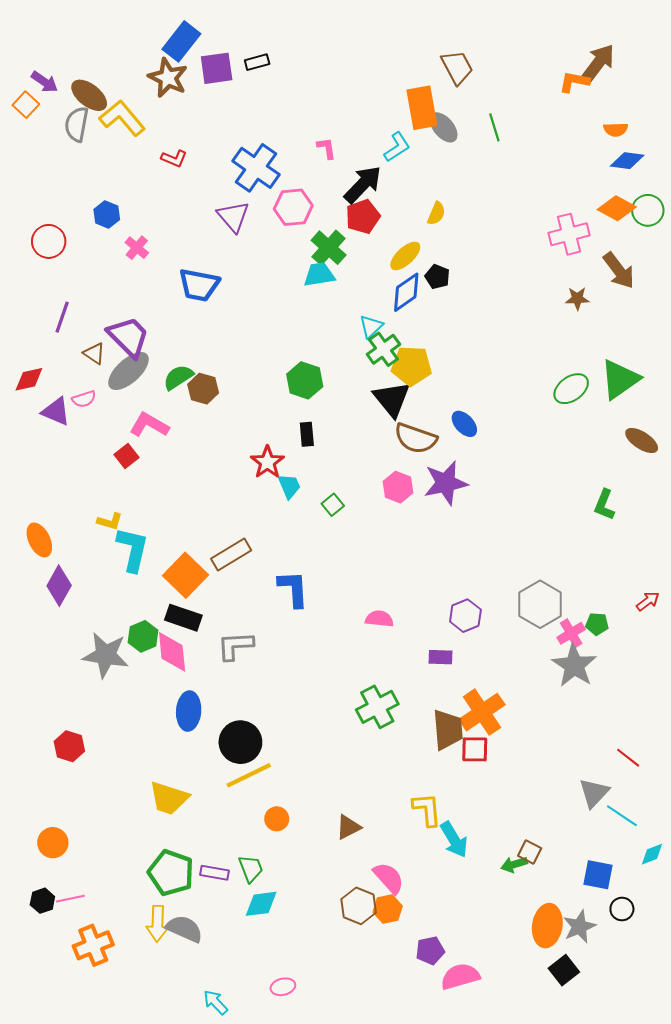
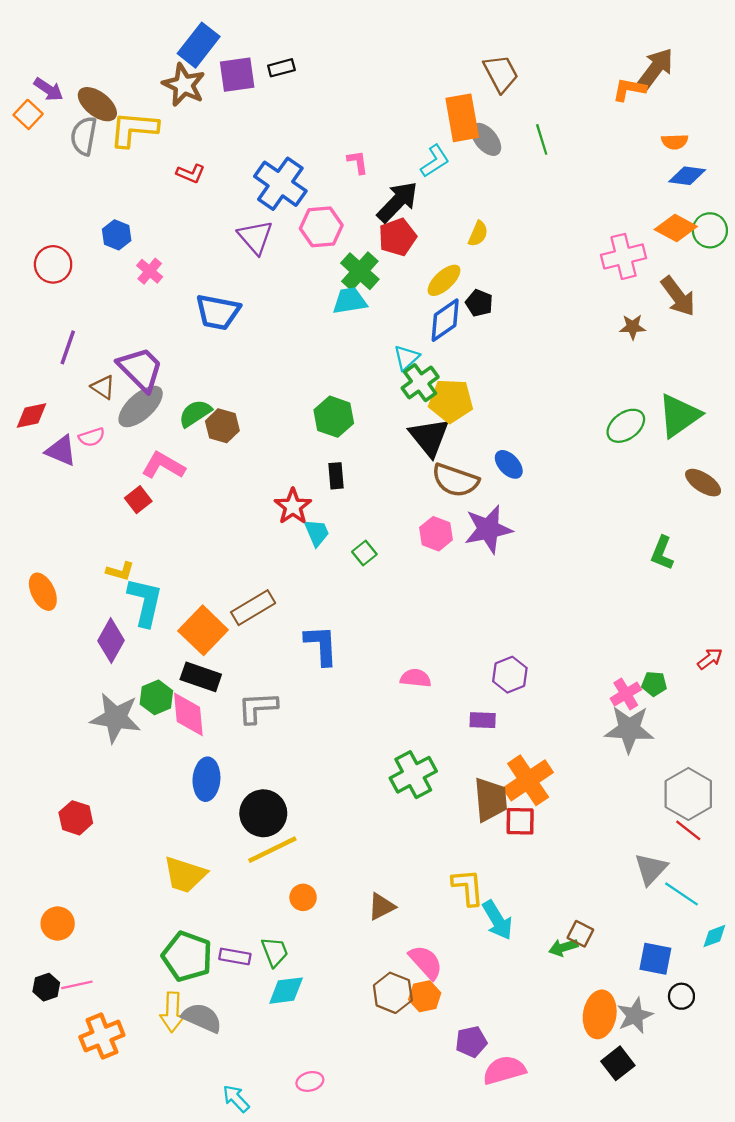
yellow L-shape: (122, 118) -> (134, 129), turned -45
purple diamond: (59, 586) -> (111, 641), moved
gray hexagon: (540, 604) -> (688, 794), moved
gray star: (574, 665) -> (629, 729), turned -30

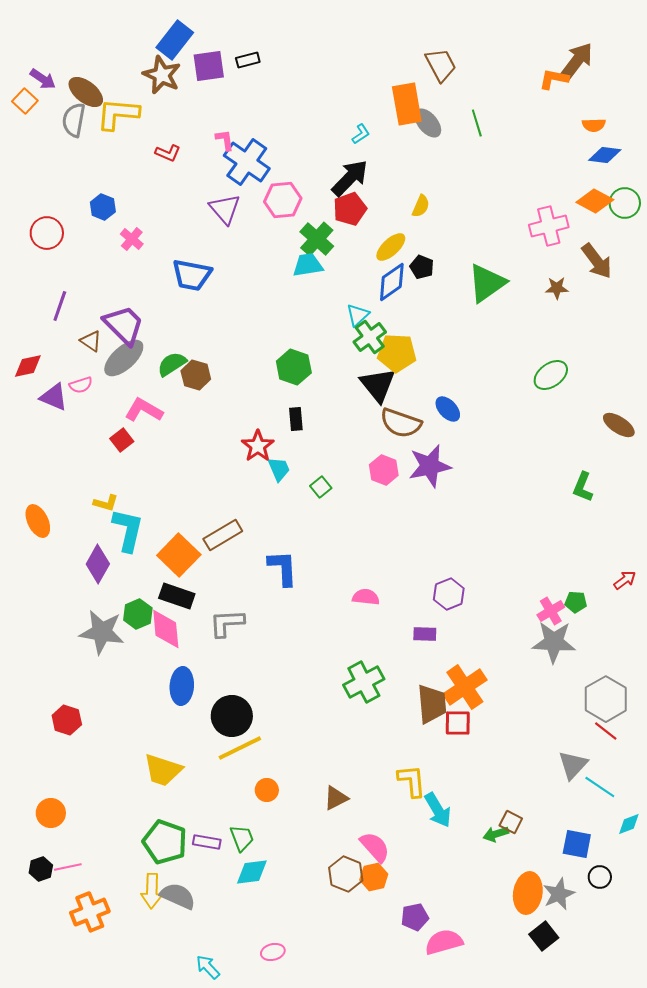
cyan L-shape: (435, 161) -> (361, 134), moved, size x0.7
pink L-shape: (358, 162) -> (225, 140), moved
green triangle: (679, 416) -> (487, 283), moved

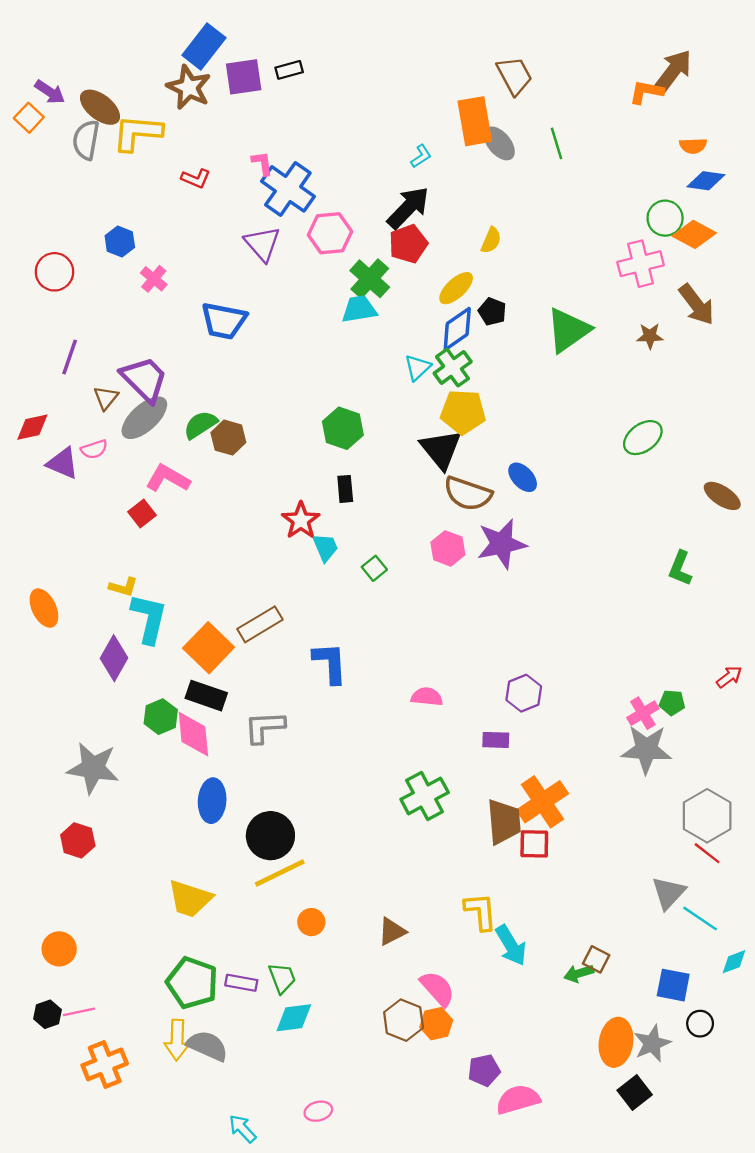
green circle: (625, 203) -> (665, 218), moved
green cross: (370, 337) -> (453, 368), moved
brown triangle: (91, 341) -> (106, 398), turned 35
gray star: (102, 632) -> (93, 768), moved

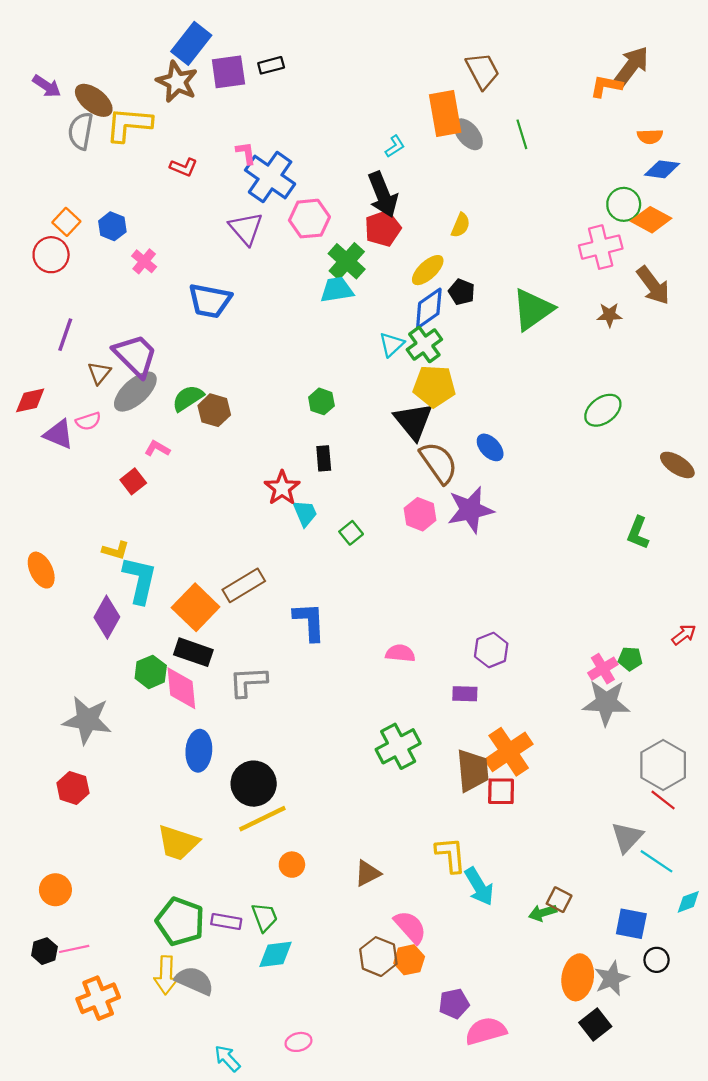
orange square: (29, 118) -> (66, 222), moved
black arrow: (408, 208) -> (383, 195), turned 114
green hexagon: (343, 428) -> (321, 401), size x0.7
pink L-shape: (168, 478) -> (157, 449), size x0.6
brown semicircle: (468, 494) -> (439, 463), turned -144

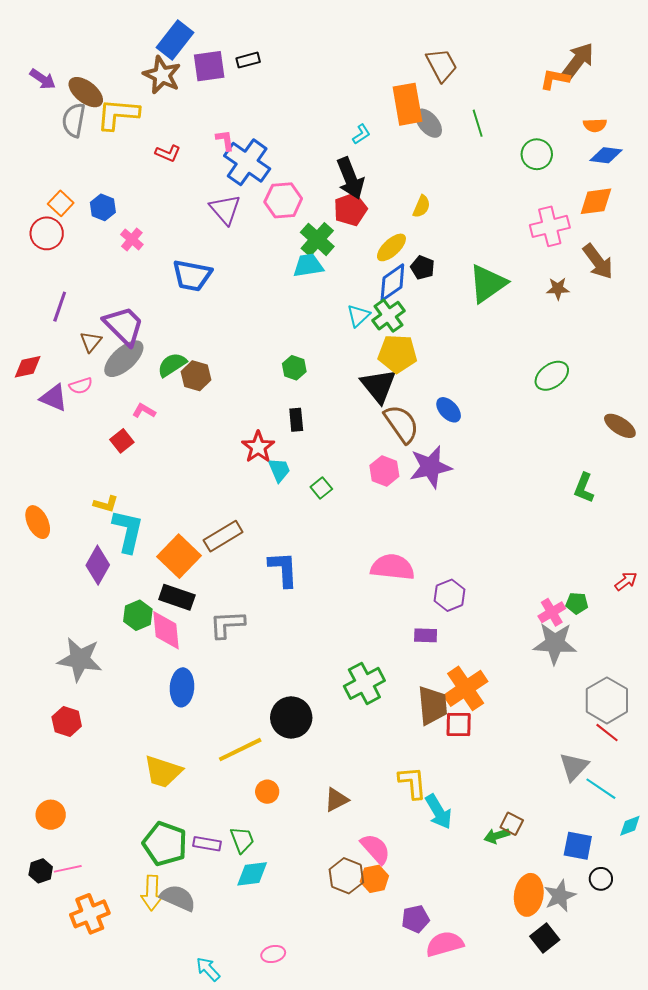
green circle: (624, 204) -> (537, 154), moved
orange diamond: (651, 220) -> (596, 201), turned -36
pink semicircle: (400, 653) -> (392, 567), moved, size x1.6
black circle: (254, 784) -> (291, 717), moved

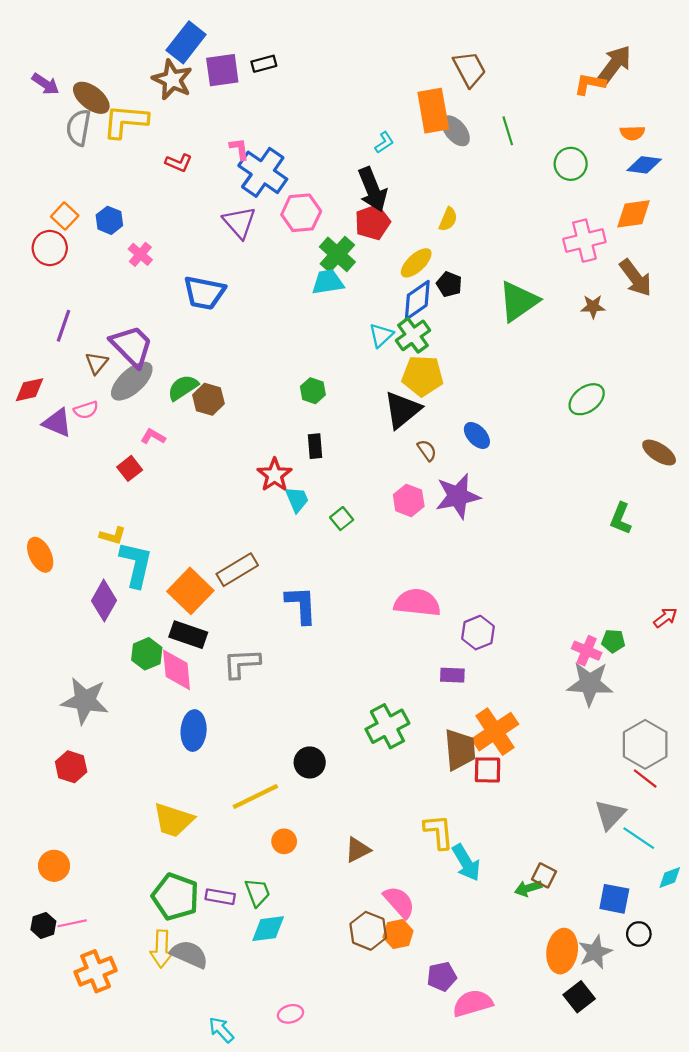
black triangle: (378, 386) -> (402, 410), turned 30
brown semicircle: (401, 424) -> (427, 450), size x0.5
pink cross: (552, 612) -> (587, 651), turned -36
black circle: (291, 717) -> (310, 762), size x0.7

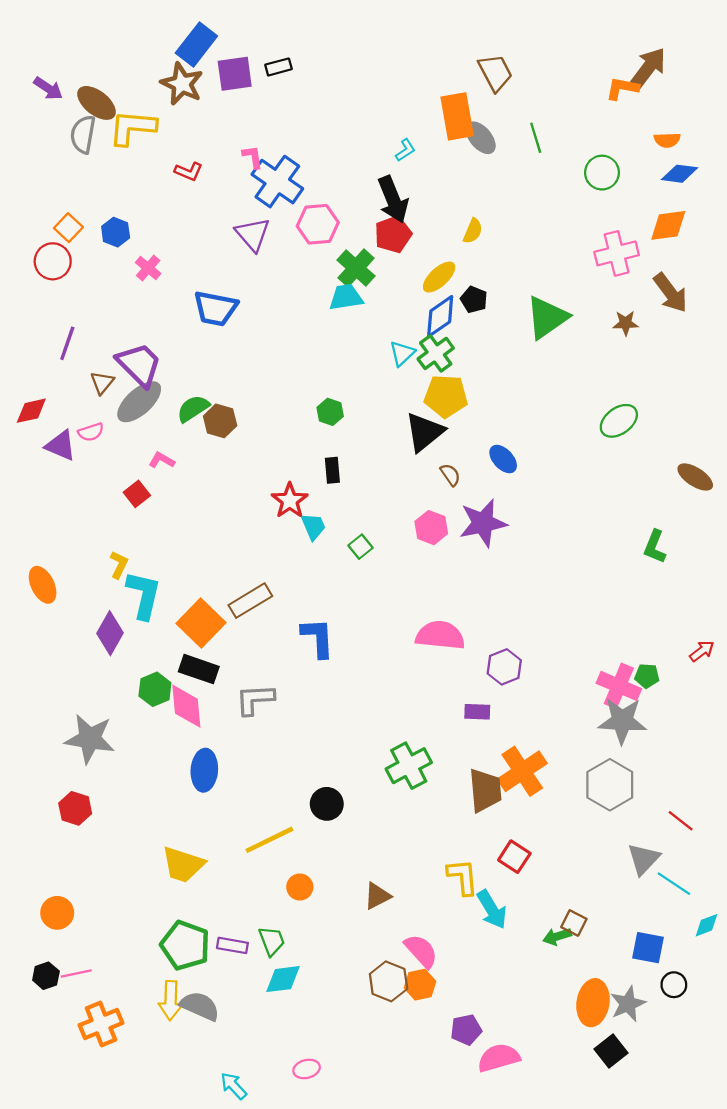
yellow L-shape: (113, 536) -> (119, 565), turned -80
pink cross: (587, 651) -> (619, 686), size x1.4
gray hexagon: (645, 744) -> (610, 785), moved
red square: (488, 770) -> (514, 857), moved, turned 32

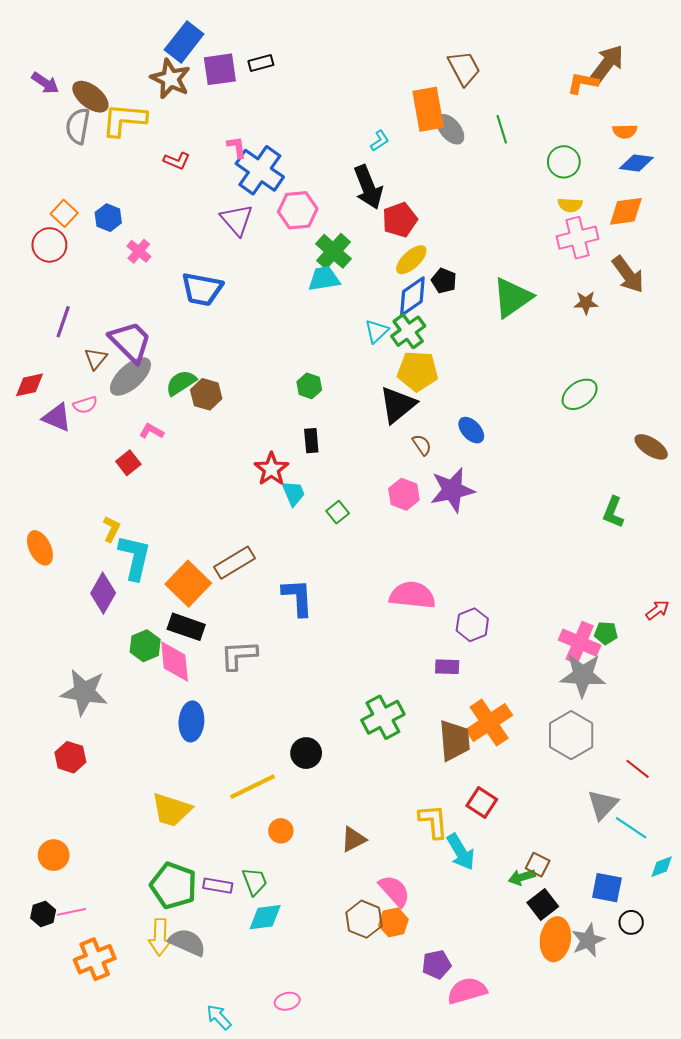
yellow semicircle: (473, 231) -> (570, 205), moved, turned 70
red pentagon: (393, 234) -> (400, 220), moved
black square: (611, 1051) -> (543, 904), moved

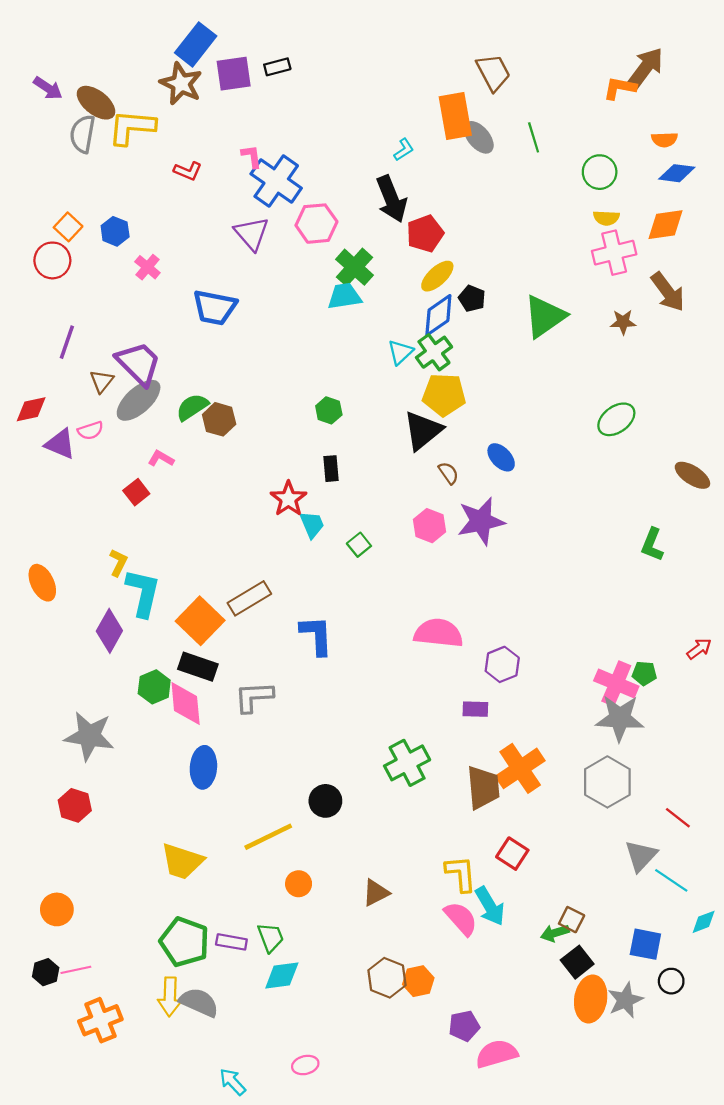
pink semicircle: (394, 891) -> (461, 918), moved

